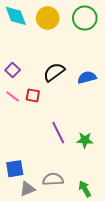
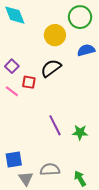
yellow circle: (48, 18) -> (55, 35), moved
blue semicircle: (87, 77) -> (86, 50), moved
red square: (33, 95) -> (29, 82), moved
gray triangle: (27, 189) -> (26, 179), turned -42

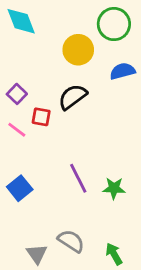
blue square: (14, 159) -> (20, 188), moved, turned -30
gray semicircle: (50, 169) -> (71, 241), turned 36

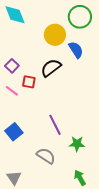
blue semicircle: (122, 71) -> (76, 50), moved, turned 72
green star: (114, 188) -> (77, 144), moved
gray semicircle: (71, 241) -> (46, 156), moved
gray triangle: (37, 254) -> (14, 178), moved

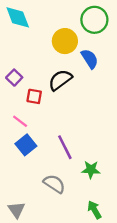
pink line: (12, 91) -> (20, 121), moved
blue square: (14, 132) -> (26, 145), moved

